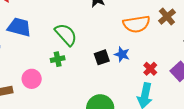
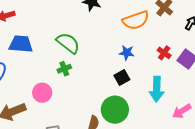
black square: (102, 57) -> (122, 77), moved
red cross: (150, 69) -> (164, 53), moved

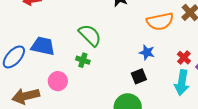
blue trapezoid: (21, 44) -> (43, 46), moved
green cross: (64, 69) -> (83, 60), turned 32
cyan arrow: (157, 89) -> (182, 83), moved

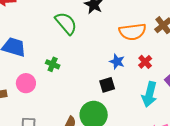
green semicircle: (90, 35) -> (66, 23), moved
red cross: (184, 58) -> (145, 62), moved

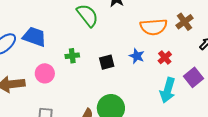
green cross: (53, 64) -> (72, 56), turned -32
black square: (107, 85) -> (107, 62), moved

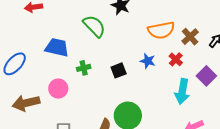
brown cross: (184, 22) -> (190, 37), moved
blue trapezoid: (34, 37) -> (57, 48), moved

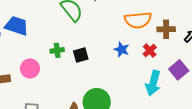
brown cross: (190, 37) -> (166, 29), turned 36
blue trapezoid: (57, 48) -> (17, 26), moved
black square: (119, 70) -> (81, 55), moved

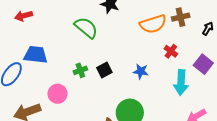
brown cross: (166, 29) -> (181, 17), moved
blue star: (122, 49) -> (141, 71), moved

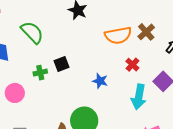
brown cross: (181, 17) -> (146, 32), turned -36
green semicircle: (86, 28) -> (32, 32), moved
black square: (104, 70) -> (61, 64), moved

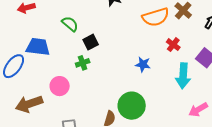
green semicircle: (32, 32) -> (70, 24), size x0.7
black square: (61, 64) -> (91, 42), moved

